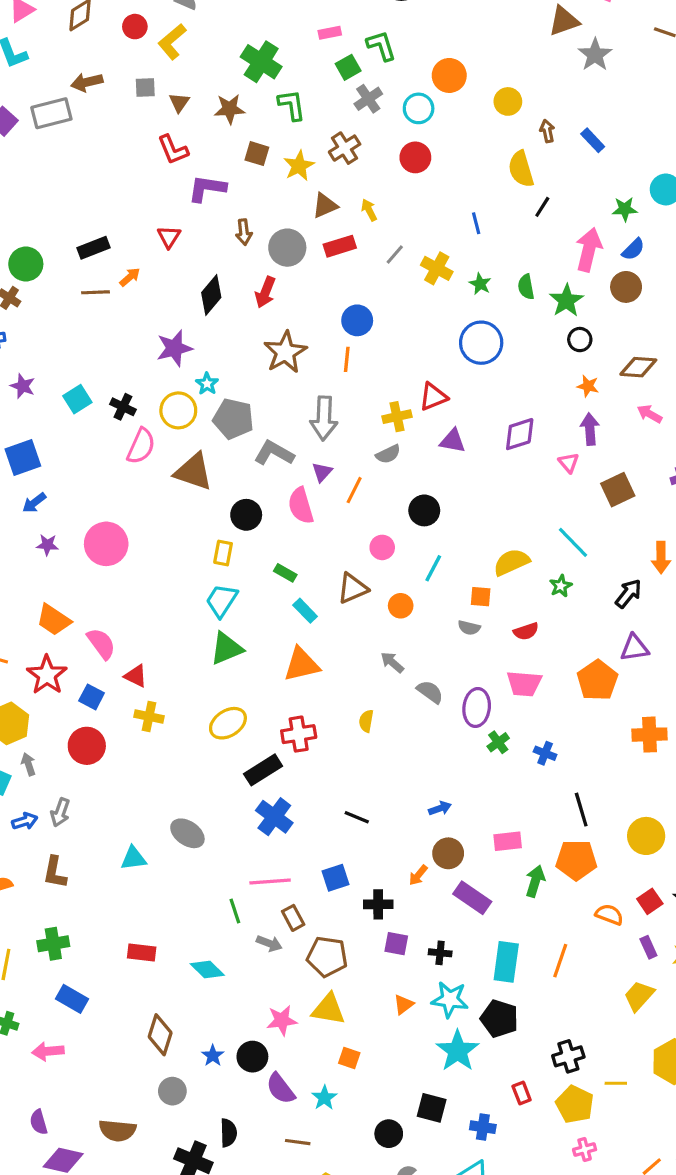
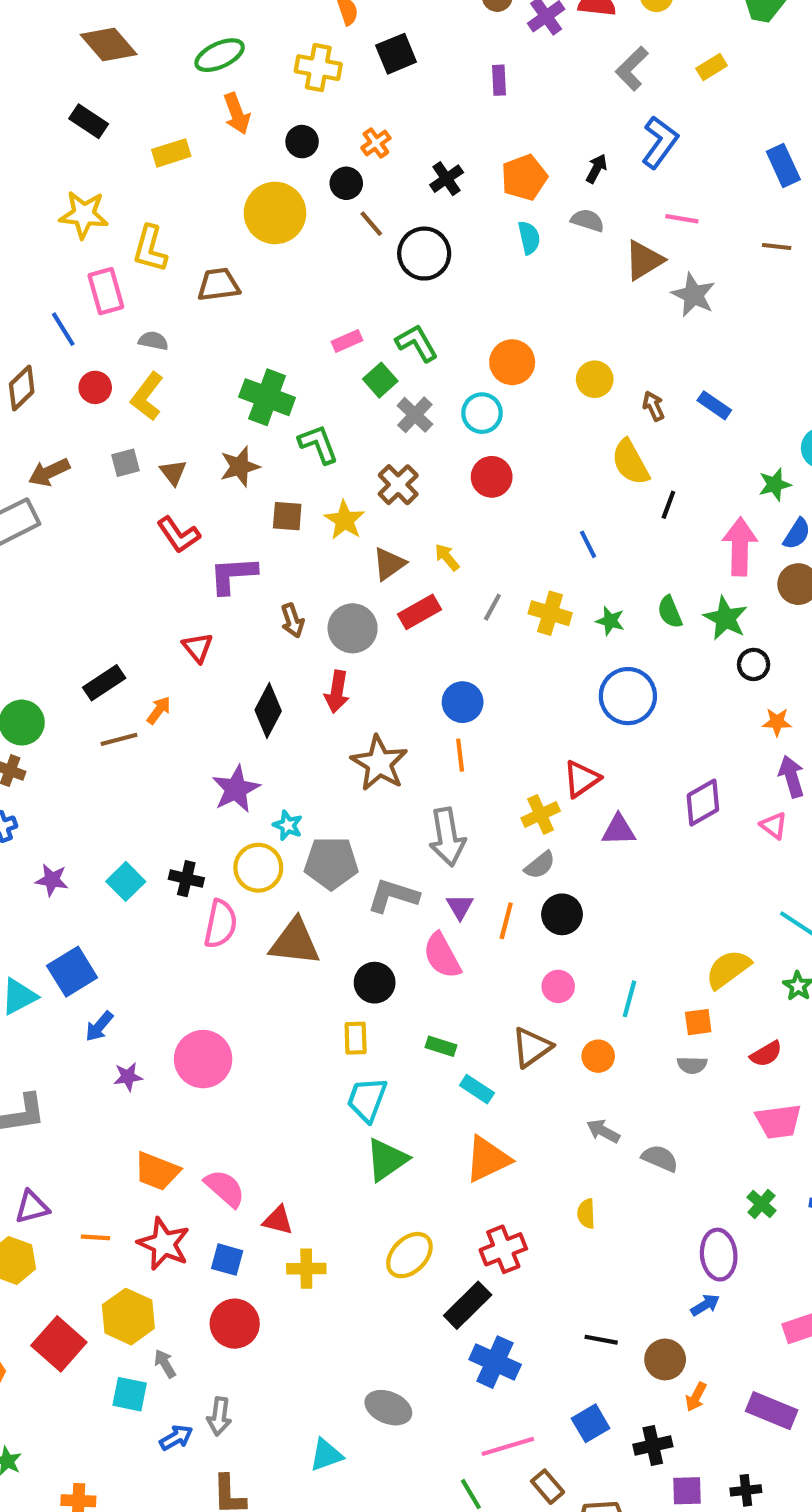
black circle: (424, 510) -> (562, 914), moved
purple ellipse: (477, 708) -> (719, 1255), moved
brown circle: (448, 853) -> (665, 1359), moved

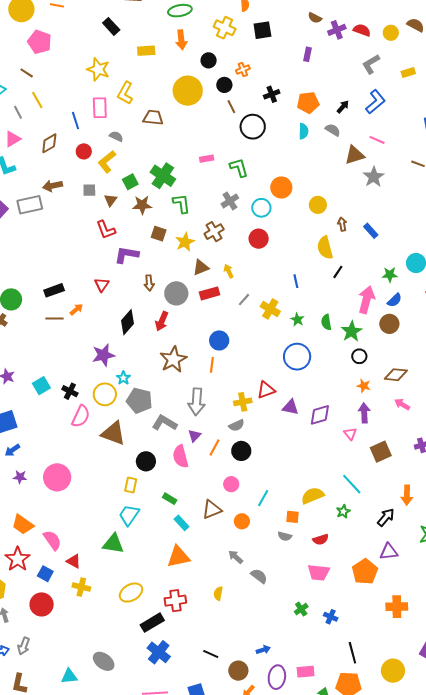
green square: (380, 380) -> (130, 182), moved
purple triangle: (619, 830) -> (290, 407), moved
green triangle: (387, 1160) -> (113, 544), moved, turned 30
purple ellipse: (719, 1255) -> (277, 677), moved

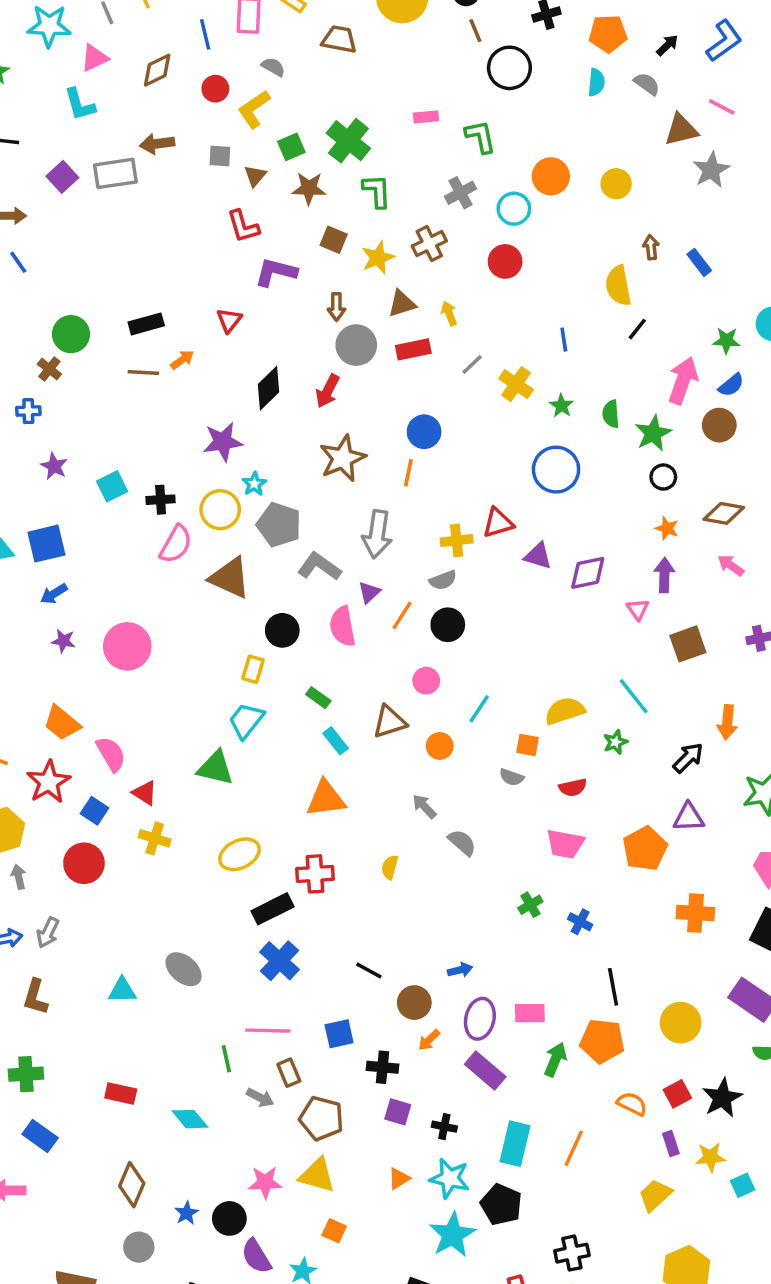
yellow circle: (318, 205) -> (616, 184), moved
brown arrow: (149, 283) -> (336, 307), moved
black cross: (70, 391) -> (161, 500), turned -35

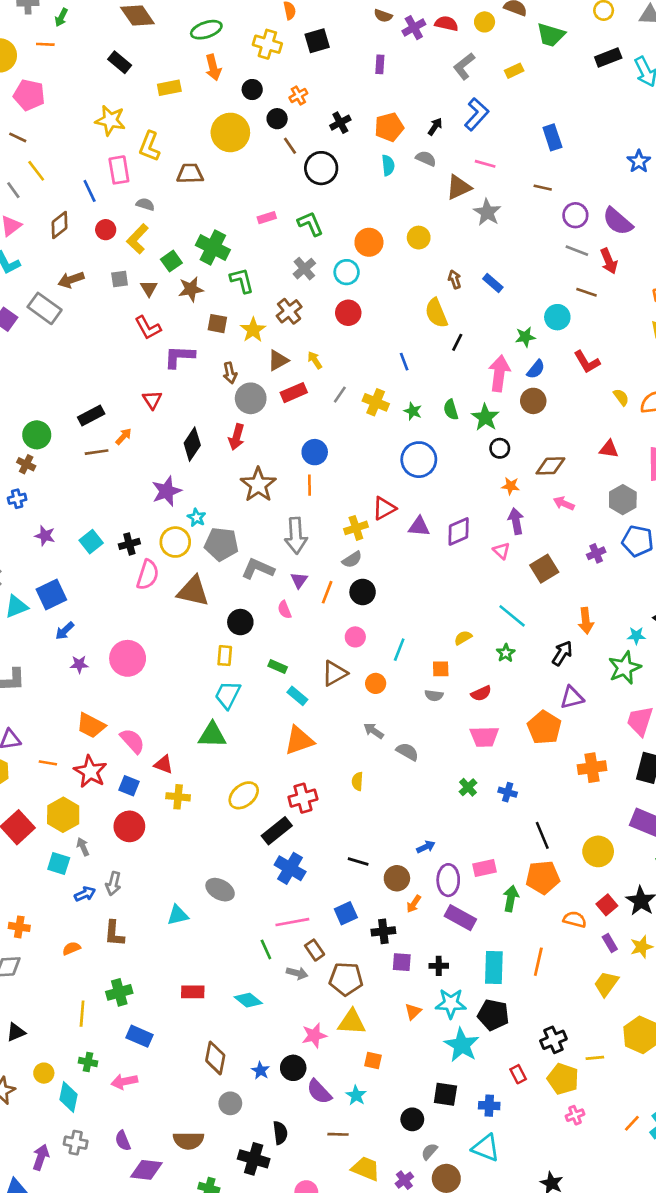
gray rectangle: (115, 173) -> (45, 308), turned 56
pink semicircle: (342, 626) -> (285, 610), size x0.6
yellow semicircle: (565, 711) -> (463, 638), size x0.6

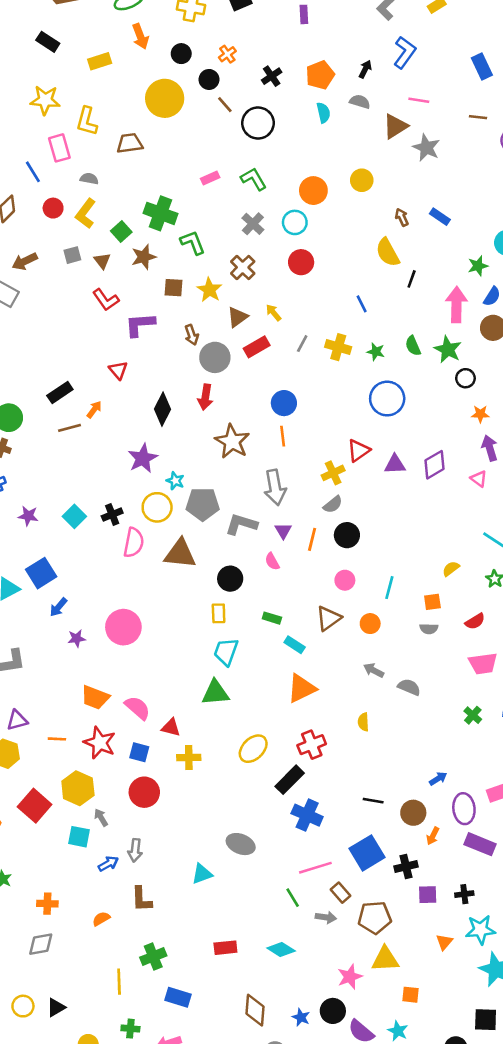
blue square: (346, 913) -> (367, 853), size x1.5

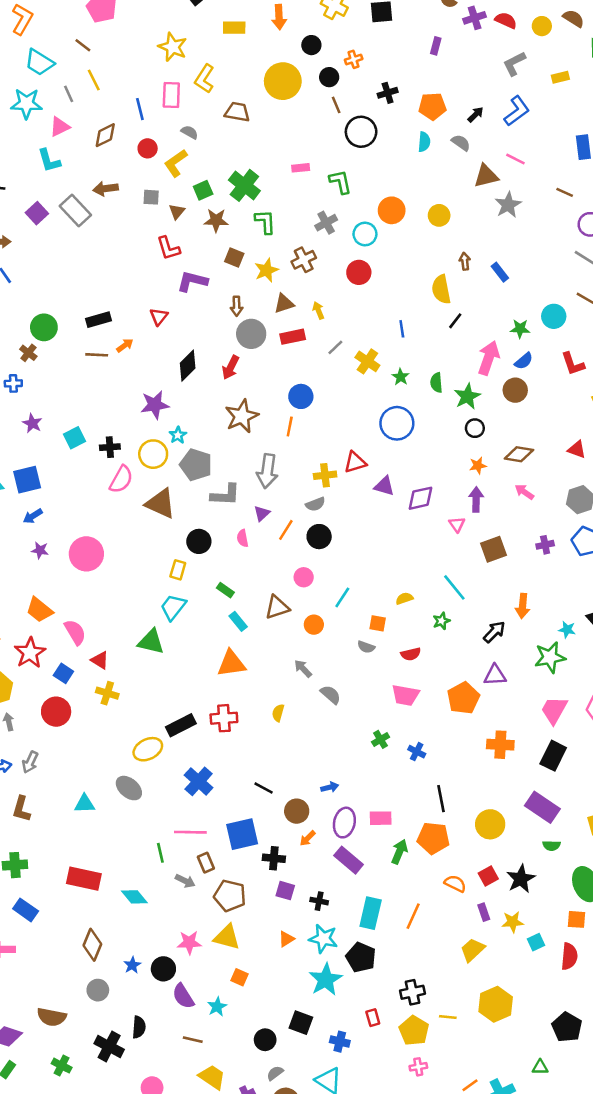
orange star: (480, 414) -> (478, 465), turned -30
gray L-shape: (241, 524) -> (225, 495), turned 148
yellow ellipse: (253, 749) -> (148, 749), moved
black rectangle: (290, 780) -> (181, 725), moved
red rectangle: (225, 948) -> (84, 879), size x1.5

